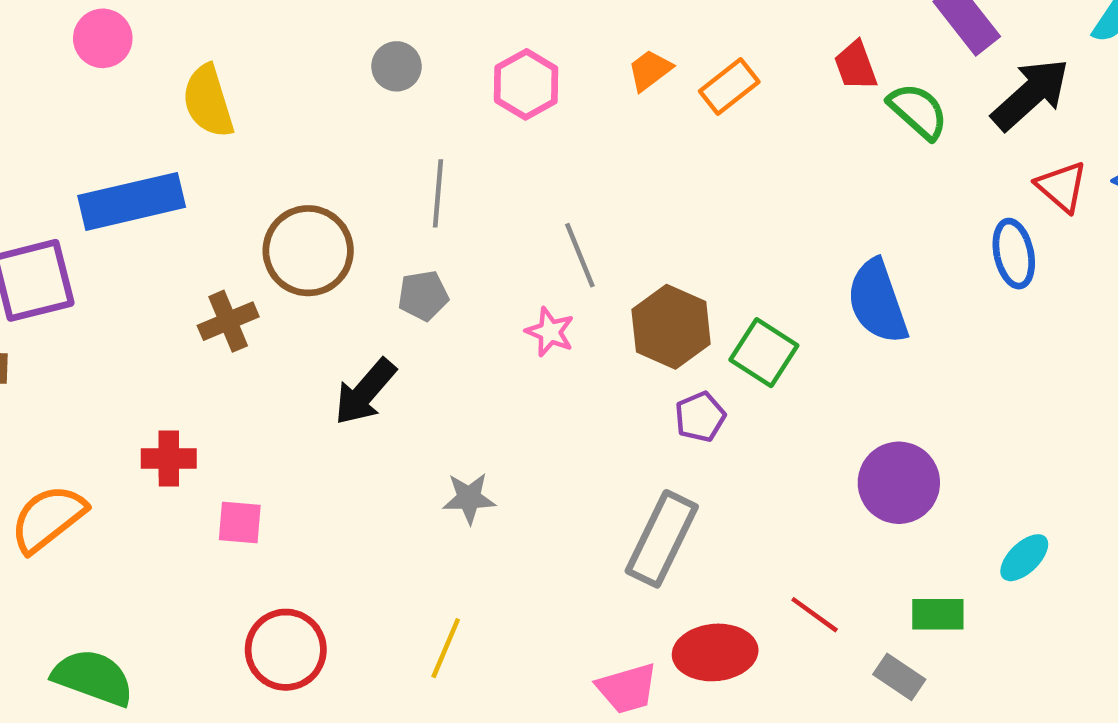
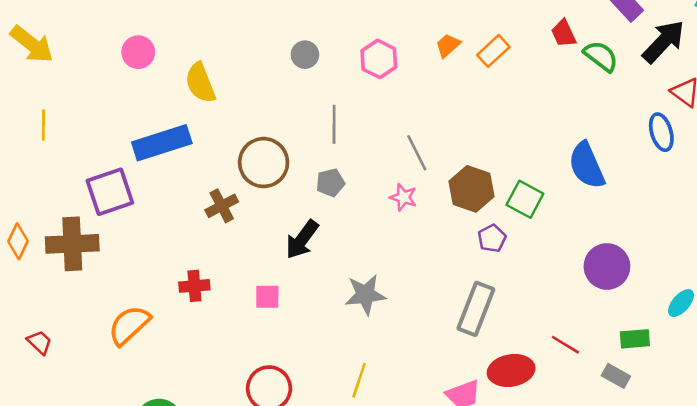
gray star: (469, 498) -> (365, 295), size x1.4
pink square: (240, 523) -> (267, 297), moved

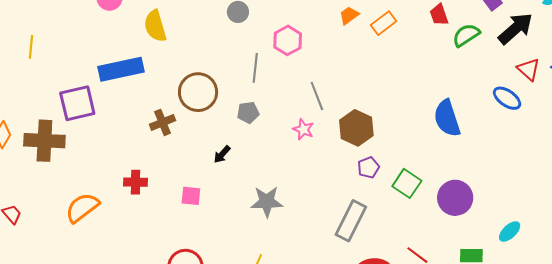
green semicircle: (601, 56) -> (466, 35), turned -76
pink hexagon: (379, 59) -> (288, 40), moved
blue ellipse: (661, 132) -> (507, 98), turned -44
green square: (525, 199) -> (407, 183), moved
black arrow: (302, 240) -> (222, 154), size x0.6

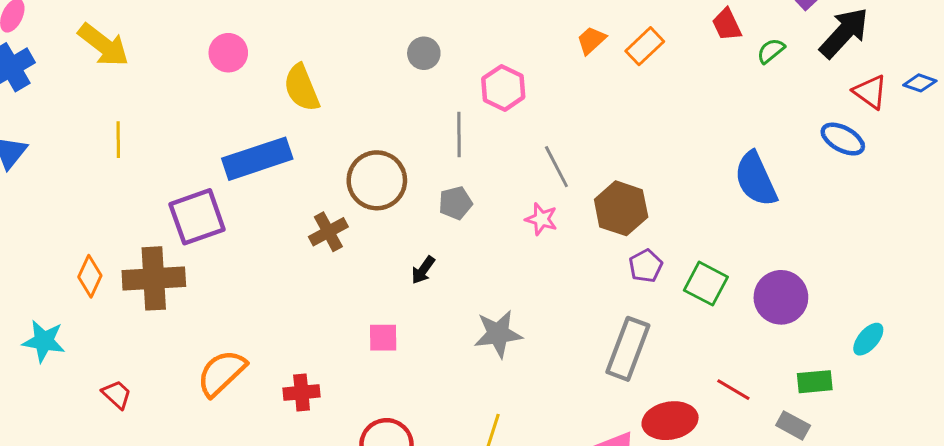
green semicircle: (466, 35) -> (771, 51), size x0.7
red cross: (136, 182) -> (302, 392), moved

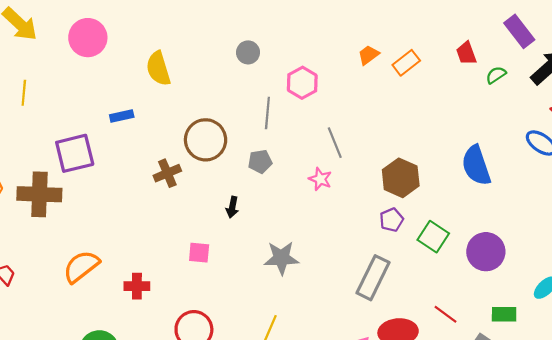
pink circle: (228, 53) -> (88, 38), moved, size x1.4
blue rectangle: (257, 159) -> (122, 116), size x0.5
brown hexagon: (621, 208) -> (401, 178), moved
black arrow: (423, 270) -> (232, 207), turned -30

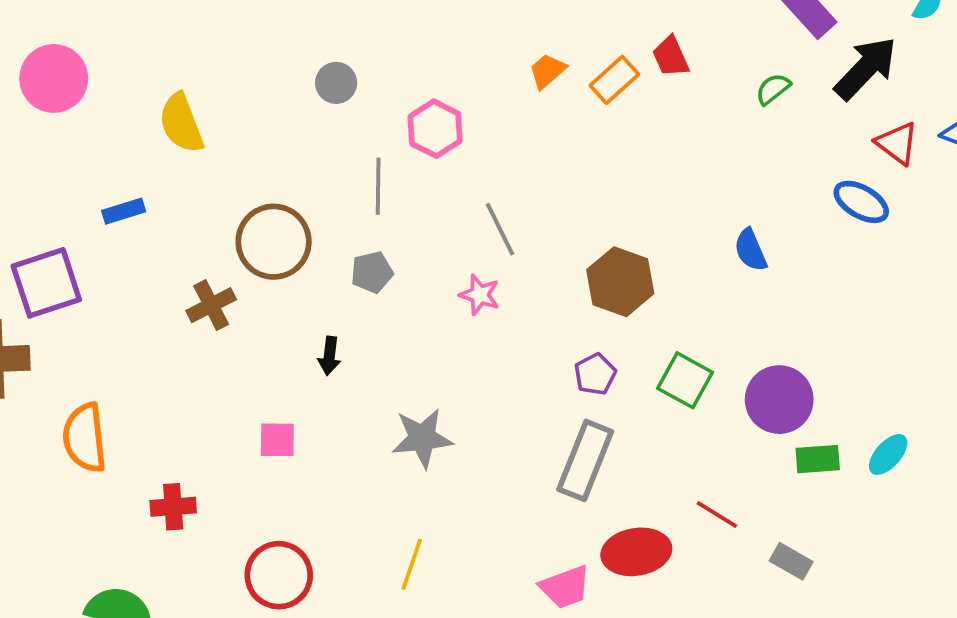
red trapezoid: (466, 53) -> (671, 57), moved
blue semicircle: (476, 165) -> (751, 250), size x0.6
purple pentagon: (391, 220) -> (595, 374), moved
orange semicircle: (81, 267) -> (85, 438), moved, turned -54
green rectangle: (504, 314) -> (818, 459), moved

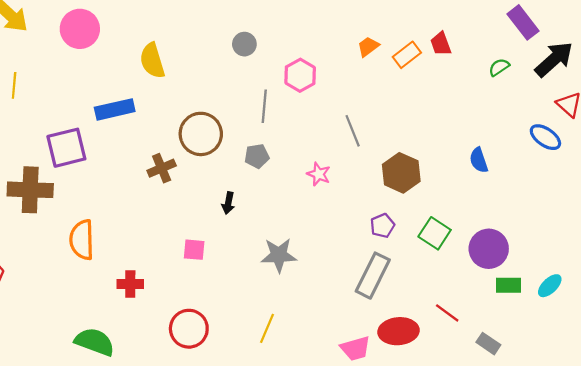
blue rectangle: (124, 211) -> (115, 109), size x1.6
gray line: (500, 229) -> (353, 131), moved

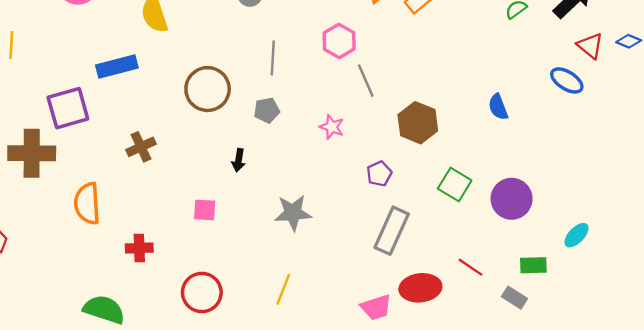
pink hexagon: (300, 75) -> (339, 41), moved
brown cross: (162, 168) -> (141, 147), moved
purple pentagon: (382, 226) -> (379, 174), moved
green rectangle: (508, 285) -> (533, 265), moved

